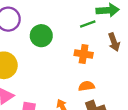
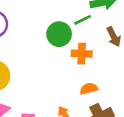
green circle: (41, 36) -> (59, 34), moved

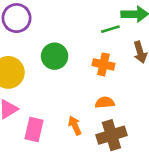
green circle: (59, 34) -> (55, 56), moved

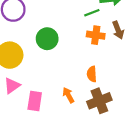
orange cross: (103, 64) -> (96, 35), moved
orange semicircle: (105, 102) -> (92, 74), turned -84

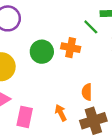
green line: (92, 13) -> (91, 27), turned 63
orange cross: (96, 35) -> (71, 48), moved

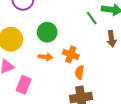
orange cross: (71, 48) -> (71, 54), moved
orange arrow: (61, 113) -> (45, 57), moved, turned 112

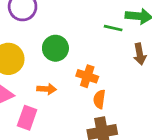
green line: (92, 18) -> (113, 28), turned -40
orange arrow: (45, 57) -> (47, 89), moved

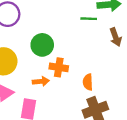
orange cross: (87, 76) -> (59, 67), moved

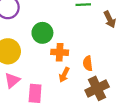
orange arrow: (41, 81) -> (64, 75), moved, turned 128

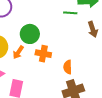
orange arrow: (64, 75) -> (18, 52), moved

